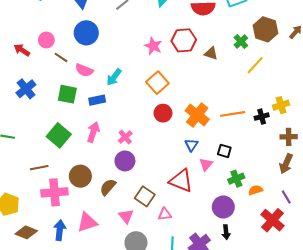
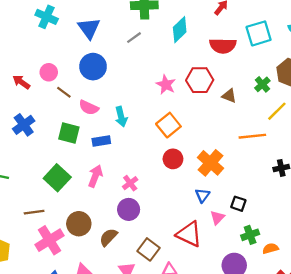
cyan arrow: (114, 77) -> (121, 117), turned -54
orange line: (233, 114) -> (252, 136), moved
pink cross: (54, 192) -> (49, 240), turned -30

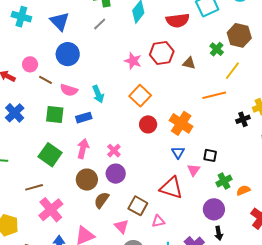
brown circle: (79, 224) -> (87, 180), moved

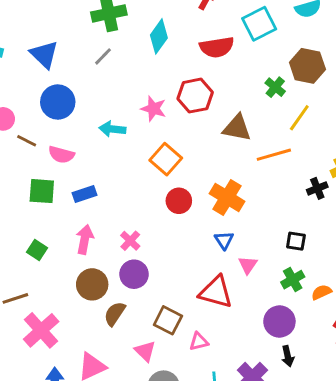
brown triangle: (189, 63) -> (237, 128), moved, size x1.5
cyan arrow: (98, 94) -> (112, 129), moved, turned 120
green square: (50, 155) -> (37, 250), size x0.6
black square: (210, 155) -> (296, 241), moved

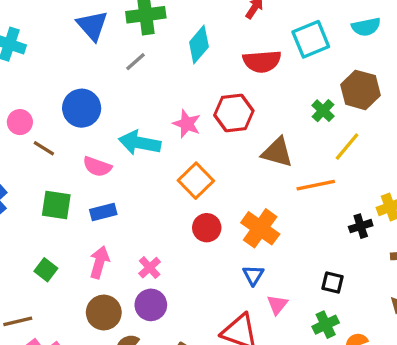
blue triangle: (44, 55) -> (92, 26), moved
cyan arrow: (112, 129) -> (140, 143), size x1.4
pink semicircle: (61, 155) -> (97, 167), moved

